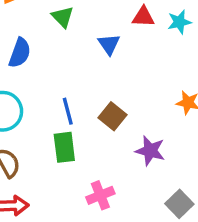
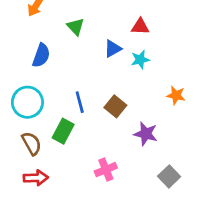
cyan star: (179, 22) -> (140, 60), moved
blue triangle: (109, 44) -> (113, 49), turned 36
green rectangle: (64, 147) -> (63, 131), moved, turned 35

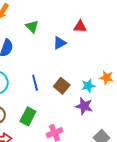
cyan star: (140, 60) -> (88, 86), moved
green rectangle: (63, 131) -> (28, 116), moved

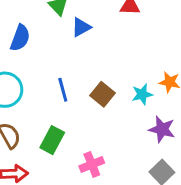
blue triangle: (60, 43) -> (81, 27), moved
purple star: (84, 106) -> (162, 129), moved

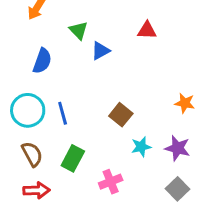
blue line: (63, 90) -> (63, 113), moved
cyan star: (142, 94) -> (141, 147), moved

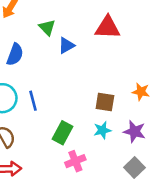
red triangle: (147, 30) -> (107, 27), size x1.5
brown square: (121, 115) -> (105, 102), moved, turned -30
green rectangle: (73, 158) -> (63, 133), moved

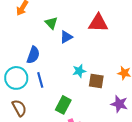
blue semicircle: (15, 54) -> (33, 55), moved
cyan star: (102, 130) -> (79, 71), moved

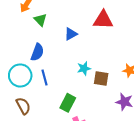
green triangle: (51, 23) -> (40, 20), moved

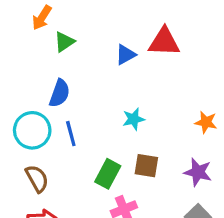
green triangle: (40, 20) -> (64, 42), turned 40
blue triangle: (71, 34) -> (125, 55), moved
brown square: (101, 79) -> (146, 166), moved

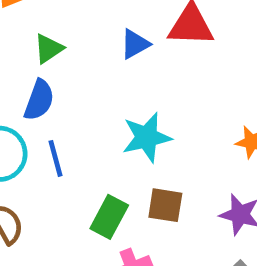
green triangle: (64, 42) -> (48, 49), moved
cyan star: (134, 119) -> (147, 137), size x1.5

